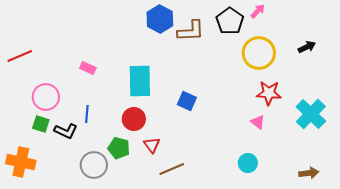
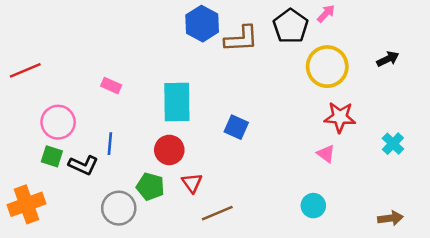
cyan cross: (311, 114) -> (393, 144), size x0.6
orange cross: (21, 162) -> (26, 204), turned -32

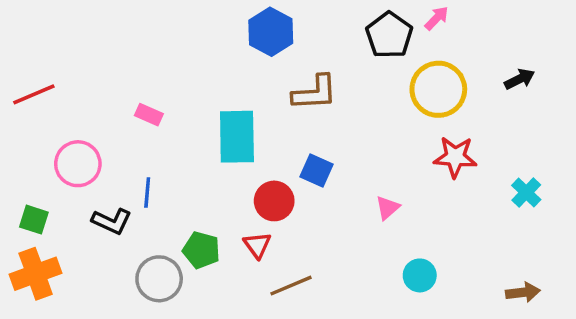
brown L-shape: (241, 39) -> (315, 93), moved
red circle: (169, 150) -> (274, 201), moved
pink triangle: (326, 154) -> (388, 208), moved, turned 42
green square: (52, 156) -> (34, 220), moved

